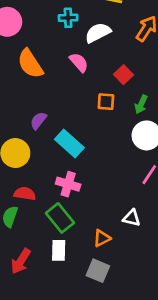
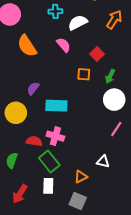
cyan rectangle: (69, 144) -> (56, 106), turned -40
red semicircle: (25, 194) -> (34, 141), moved

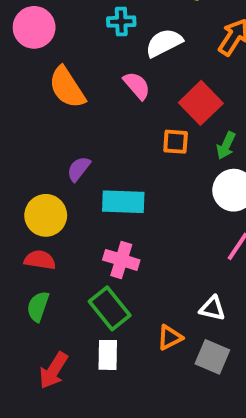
red square: (97, 54) -> (201, 103), size x1.5
red semicircle: (34, 141) -> (40, 260), moved
gray square: (78, 201) -> (212, 357), moved

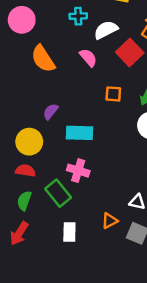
red square: (201, 103) -> (130, 53), moved
green rectangle: (110, 308) -> (58, 193), moved
red arrow: (53, 370) -> (19, 233), moved

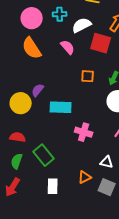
pink circle: (22, 20) -> (32, 18), moved
red square: (130, 53) -> (101, 43), turned -30
yellow circle: (29, 142) -> (21, 103), moved
pink cross: (78, 171) -> (84, 132), moved

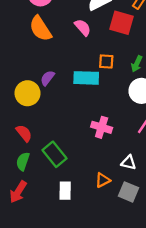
cyan rectangle: (61, 107) -> (86, 78), moved
red semicircle: (18, 137) -> (24, 133), turned 42

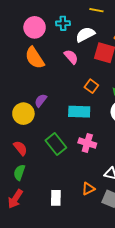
orange square: (106, 62) -> (91, 86), turned 32
cyan rectangle: (86, 78) -> (79, 112), moved
green rectangle: (55, 154) -> (56, 144), moved

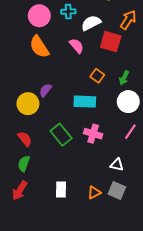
orange triangle: (88, 189) -> (94, 193), moved

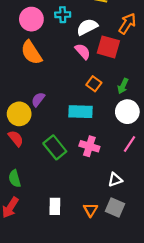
pink semicircle: (77, 46) -> (83, 51), moved
red semicircle: (25, 139) -> (16, 138), moved
green semicircle: (24, 164) -> (15, 179), turned -35
white triangle: (117, 165) -> (115, 180), turned -32
orange triangle: (94, 193) -> (91, 210), turned -32

